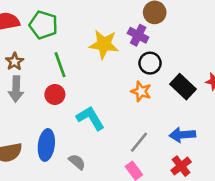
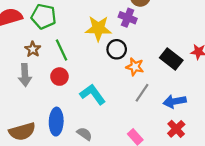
brown star: (14, 62) -> (33, 49), moved
black circle: (150, 63) -> (117, 49), moved
gray line: (139, 142) -> (142, 93), moved

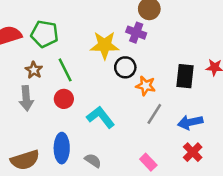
black rectangle: (171, 59) -> (185, 76), turned 60

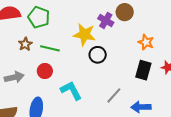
purple cross: (136, 33) -> (106, 20), moved
green line: (65, 70) -> (50, 48), turned -60
orange star: (146, 86) -> (146, 42), moved
gray arrow: (26, 98) -> (14, 77), moved, turned -108

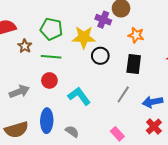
green pentagon: (39, 17) -> (51, 29), moved
orange star: (146, 42) -> (136, 35), moved
brown star: (25, 44) -> (25, 46), moved
black rectangle: (143, 70) -> (134, 64), moved

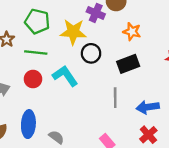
black rectangle: (134, 64) -> (128, 64), turned 60
gray line: (123, 94) -> (115, 98), turned -36
cyan L-shape: (79, 96) -> (65, 76), moved

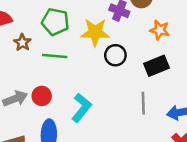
cyan L-shape: (65, 76) -> (82, 108), moved, turned 75
red circle: (33, 79) -> (42, 96), moved

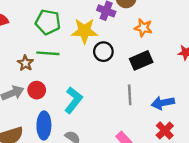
brown star: (22, 43) -> (25, 63), moved

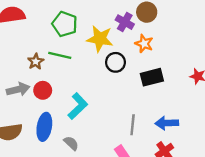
orange star: (143, 28) -> (144, 44), moved
gray line: (130, 95) -> (133, 125), moved

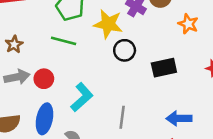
orange star: (144, 44) -> (188, 24), moved
brown star: (36, 62) -> (14, 44), moved
gray line: (133, 125) -> (122, 117), moved

